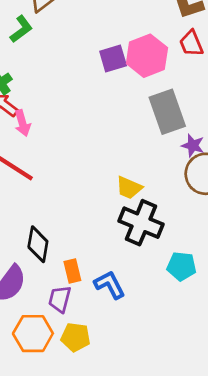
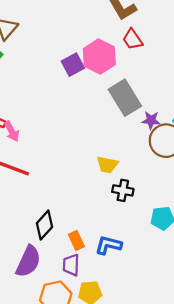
black cross: (141, 223) -> (123, 190), size x0.6
black diamond: (38, 244) -> (44, 225), turned 44
blue L-shape: (110, 285) -> (108, 245), turned -36

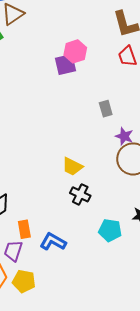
pink hexagon: (99, 57) -> (75, 51), moved, size x0.7
gray rectangle: (125, 98) -> (106, 109), size x0.5

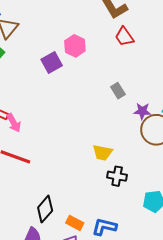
purple square: (66, 65) -> (52, 63), moved
orange rectangle: (24, 229) -> (75, 223), turned -36

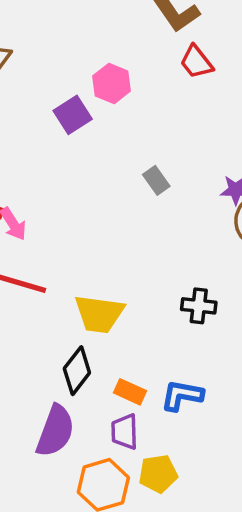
gray rectangle: (118, 91) -> (156, 180), moved
yellow trapezoid: (102, 153) -> (99, 314), moved, size x1.4

